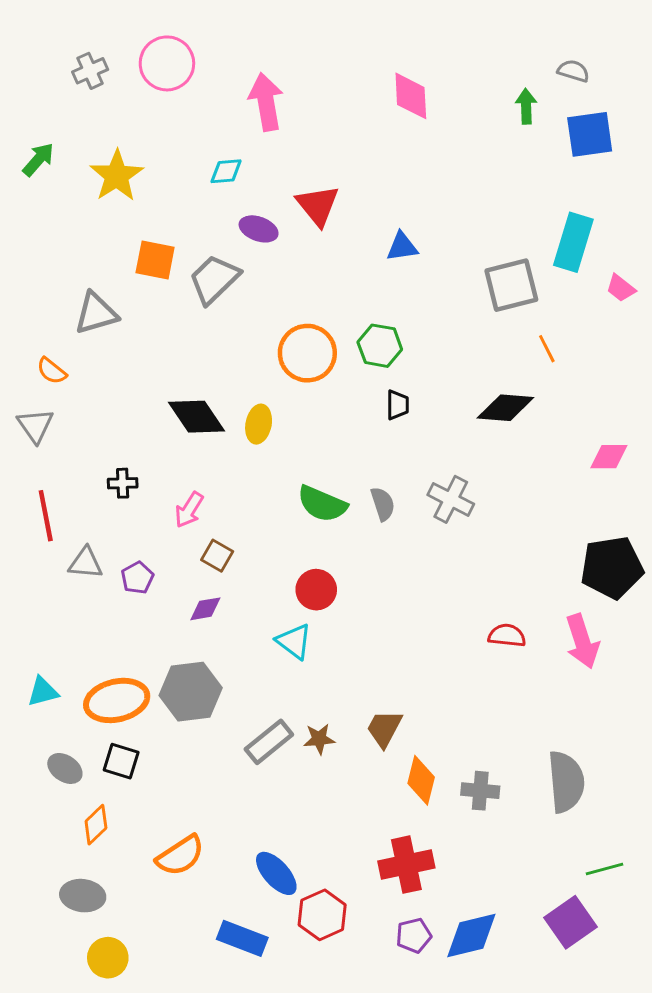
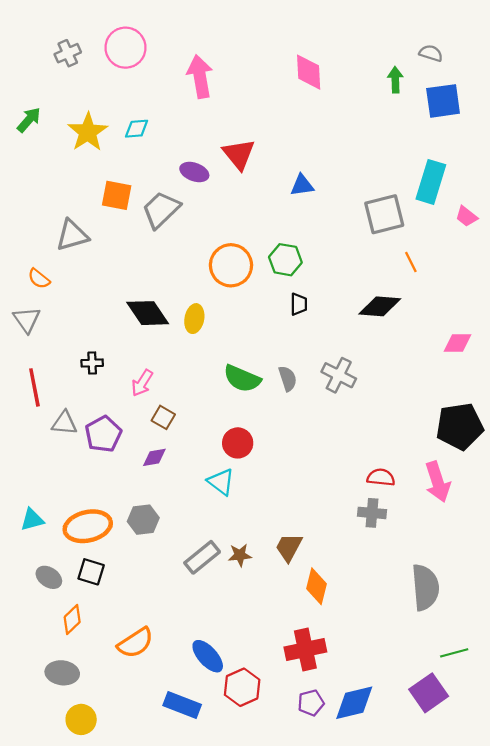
cyan diamond: (226, 171) -> (137, 129), moved
purple pentagon: (137, 578) -> (103, 434), size x1.5
gray hexagon: (191, 692) -> (143, 520), size x0.7
gray cross: (480, 791) -> (372, 513), moved

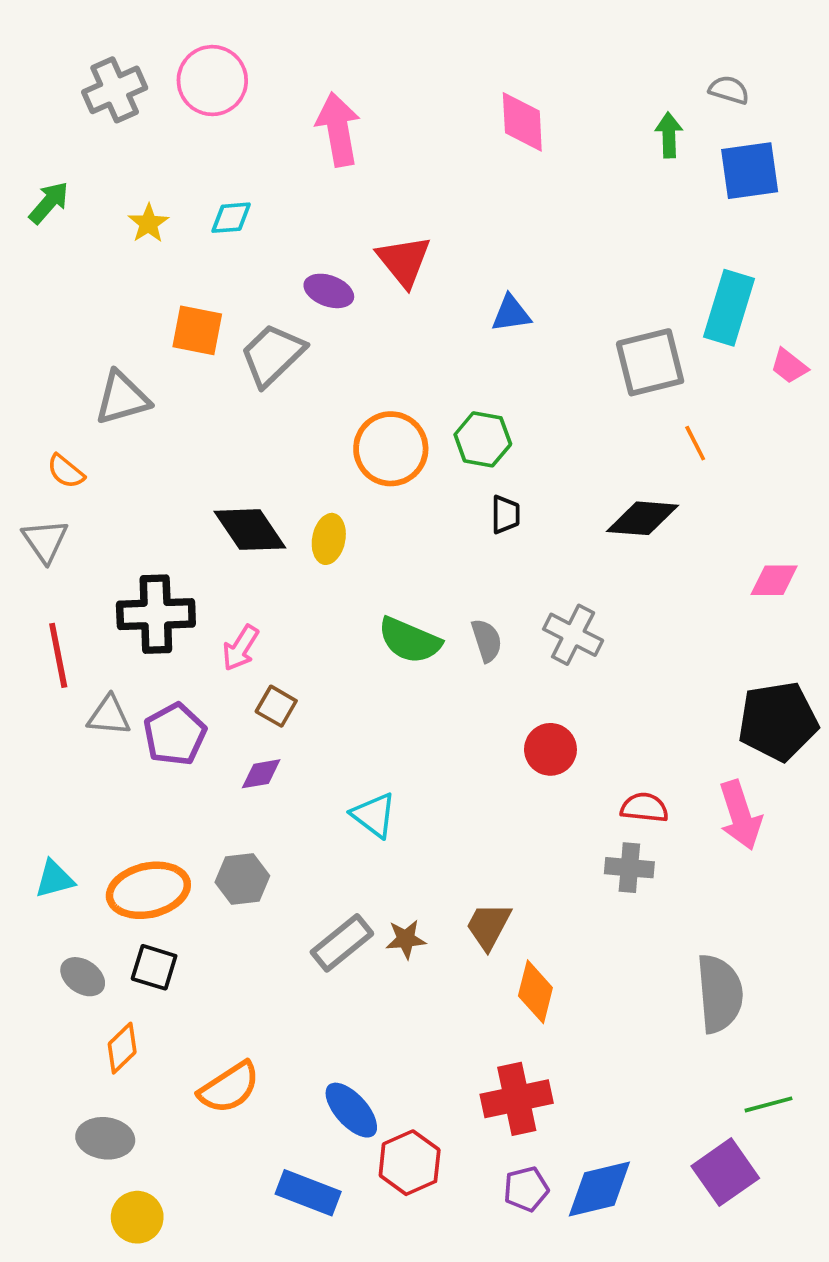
gray cross: (68, 53) -> (115, 90), size x1.4
yellow star: (88, 132) -> (148, 223), size x0.6
black cross: (92, 363) -> (156, 614), size x2.0
red circle: (238, 443) -> (550, 749), moved

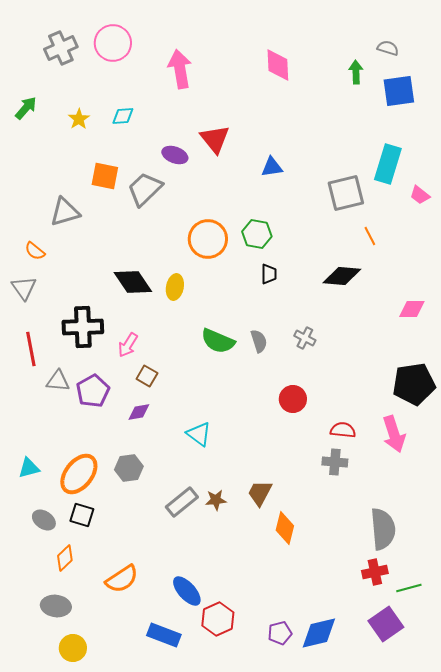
gray cross: (573, 635) -> (305, 338), size x0.7
orange ellipse: (148, 890) -> (79, 474), turned -39
red cross: (517, 1099) -> (375, 572), moved, size x0.7

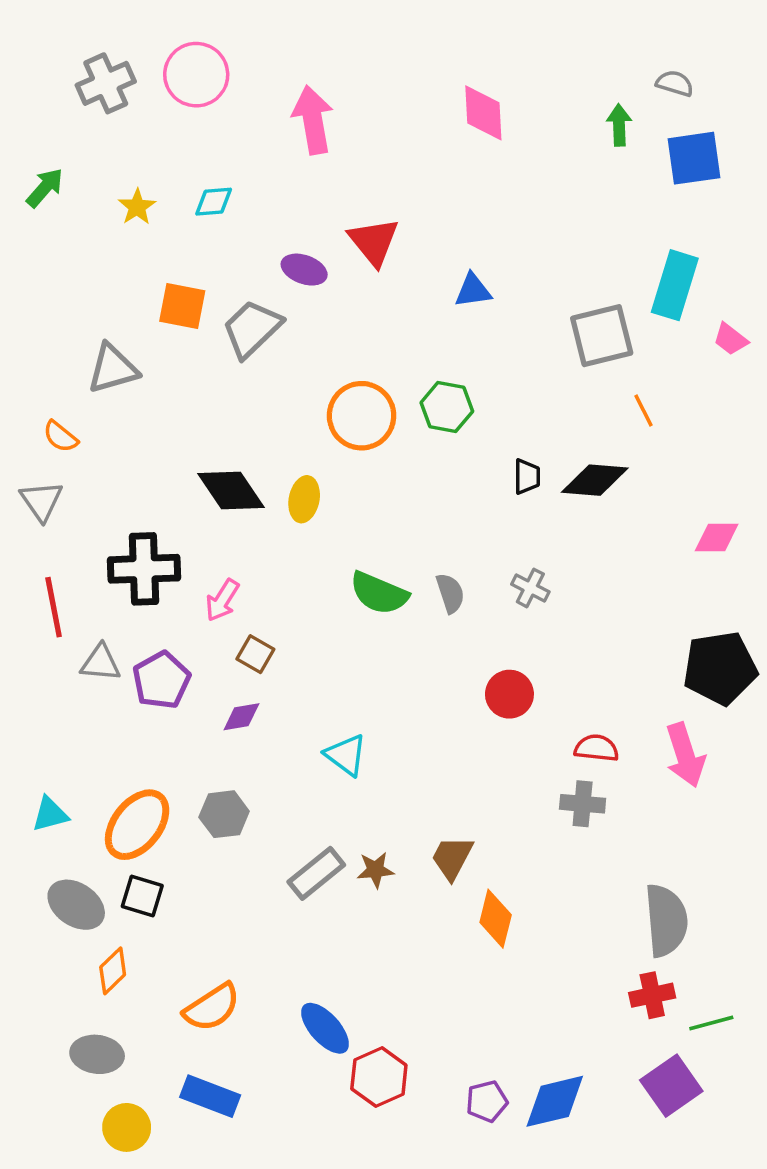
black trapezoid: (269, 274) -> (527, 477), moved
gray ellipse: (44, 520) -> (76, 905), size x1.4
blue rectangle: (164, 635) -> (210, 1096), moved

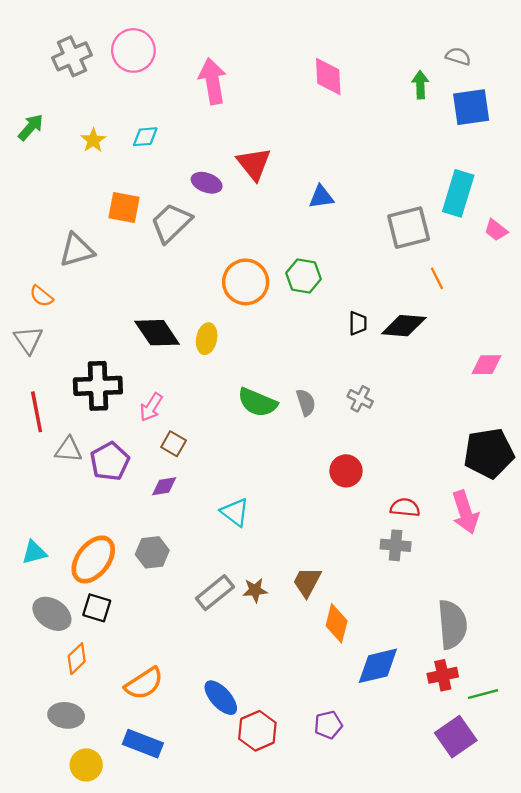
purple pentagon: (487, 1101) -> (328, 725), moved
blue diamond: (555, 1101) -> (378, 666), moved

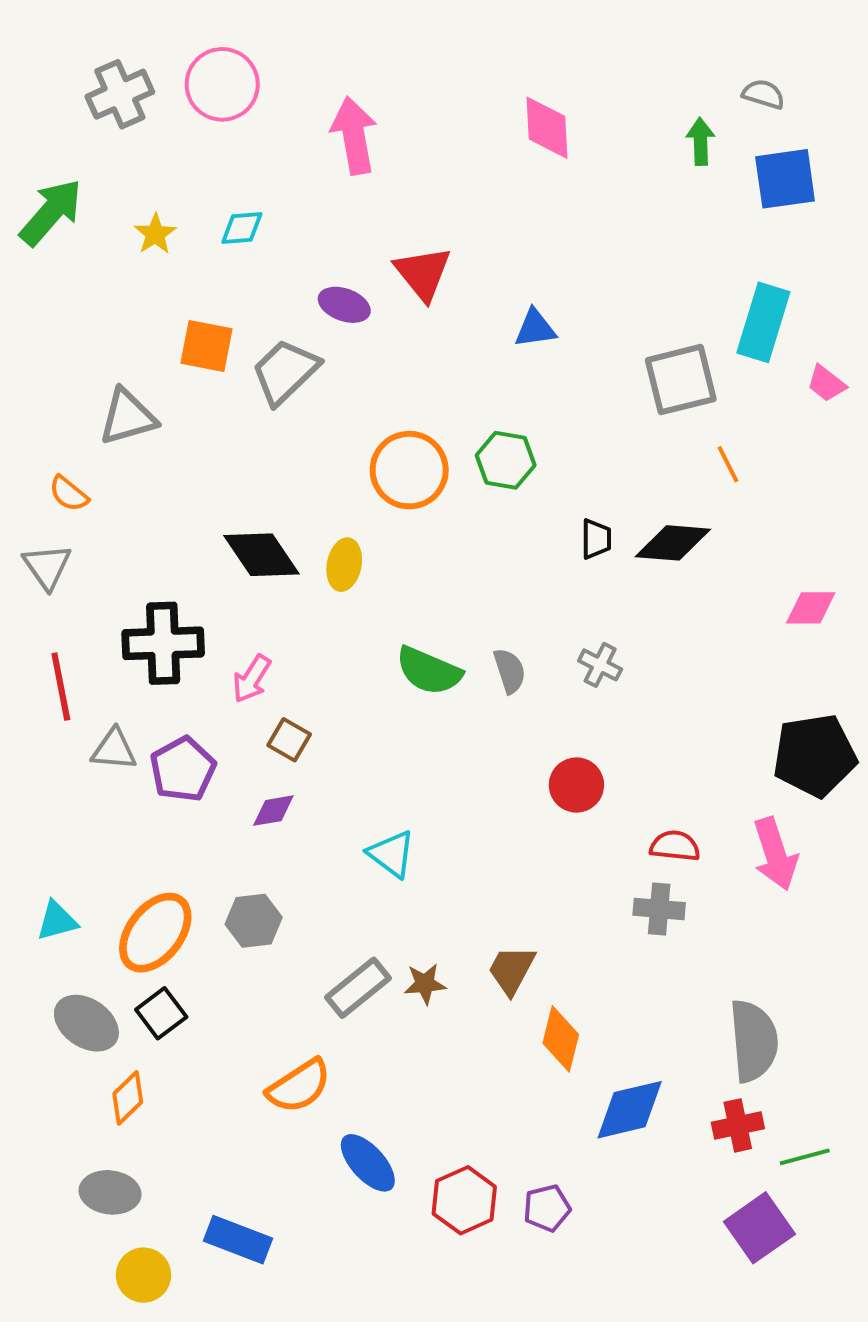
green arrow: (31, 127) -> (51, 212), size x1.5
black square: (97, 608) -> (161, 1013), turned 36
orange semicircle: (144, 683) -> (299, 1086), moved
red hexagon: (257, 731) -> (464, 1200), moved

